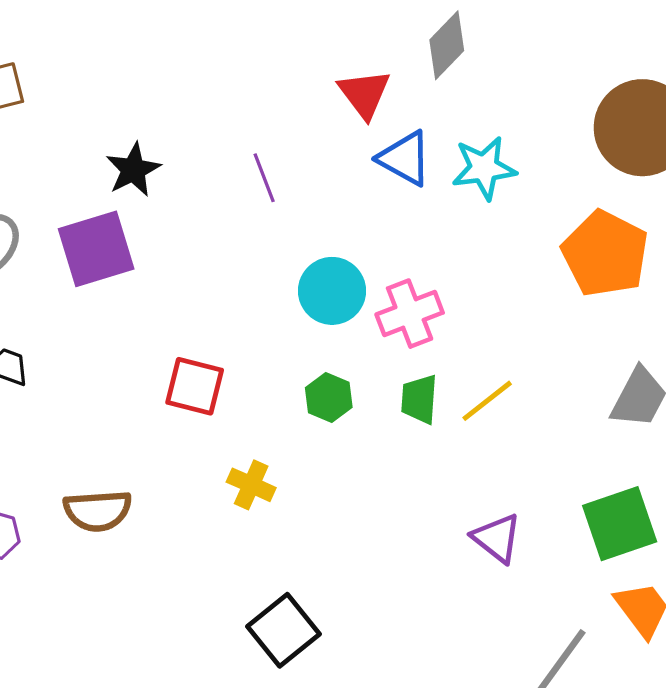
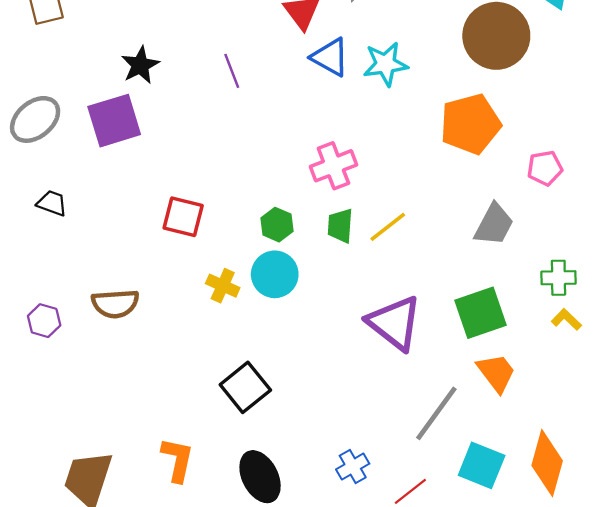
orange pentagon: (605, 254) -> (470, 124), turned 30
cyan circle: (332, 291) -> (275, 274), moved
purple triangle: (497, 538) -> (395, 323), size x1.6

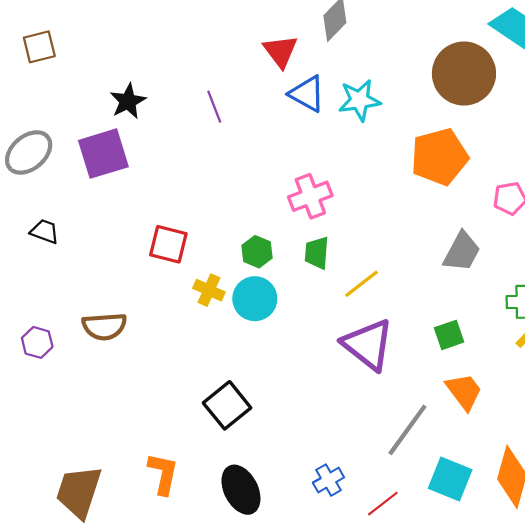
yellow line: (388, 227) -> (362, 284), moved
yellow cross: (223, 286) -> (209, 290), moved
green square: (480, 313) -> (449, 335), size x0.6

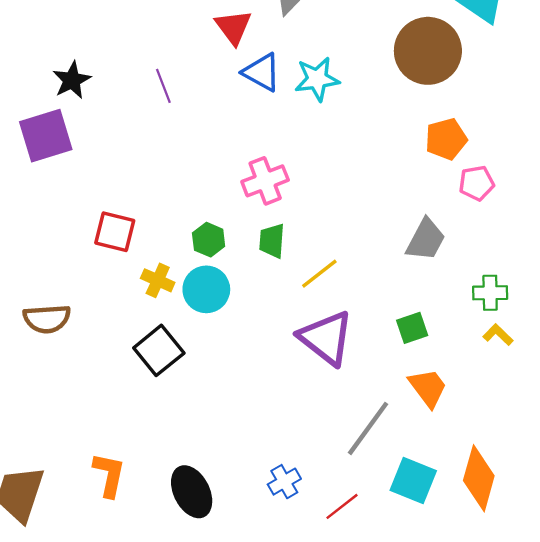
orange pentagon: (439, 157) -> (446, 139), moved, size x0.7
black square: (227, 405) -> (159, 350), moved

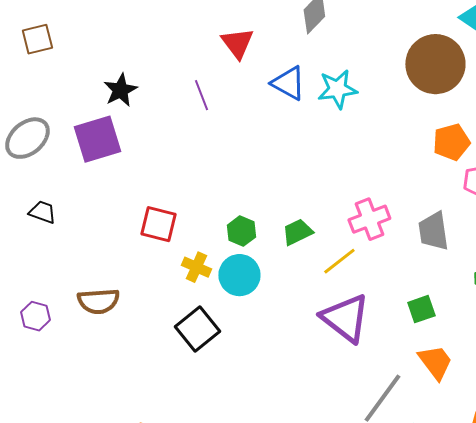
red triangle: (233, 27) -> (237, 43), moved
pink cross: (265, 181) -> (369, 219), moved
gray trapezoid: (426, 240) -> (433, 231), turned 144
green trapezoid: (272, 241) -> (297, 232), turned 60

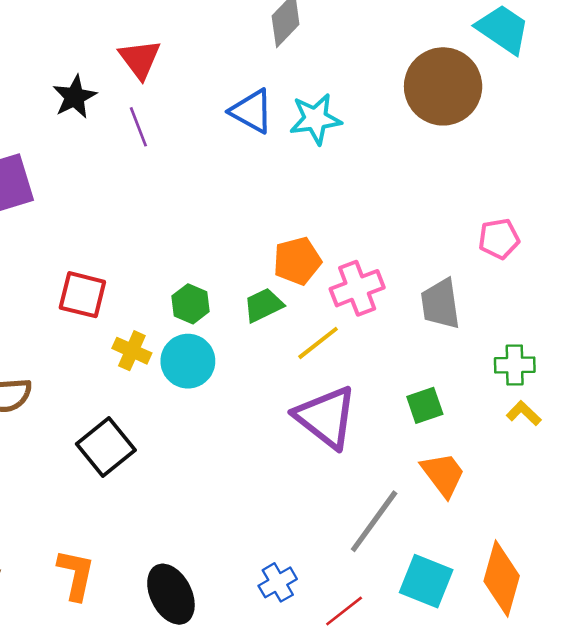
red triangle: (237, 43) -> (140, 59), moved
black star: (120, 90) -> (75, 97), moved
orange pentagon: (451, 142) -> (297, 261), moved
black square: (197, 329) -> (106, 447), moved

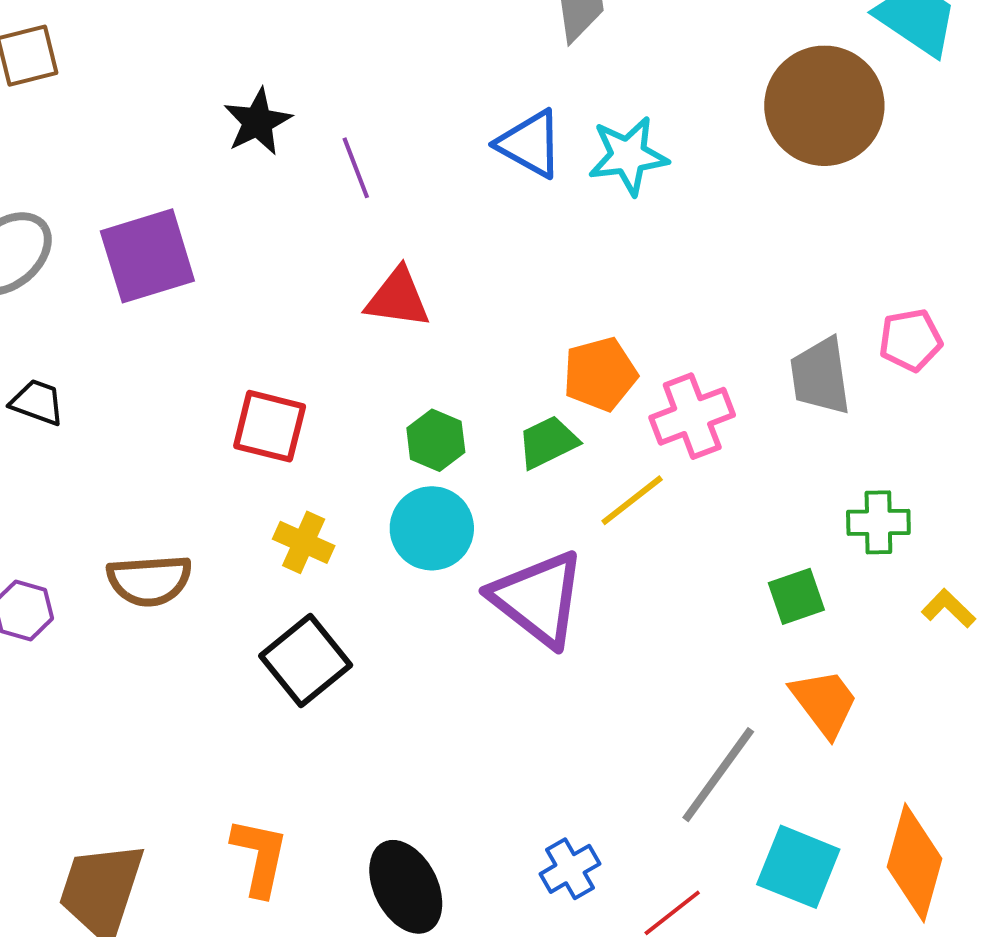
red triangle: (140, 59) -> (398, 298), moved, turned -45
gray trapezoid: (440, 304) -> (820, 376), moved
yellow cross: (132, 351) -> (304, 542), moved
green cross: (515, 365) -> (878, 522), moved
purple triangle: (326, 417) -> (538, 598), moved

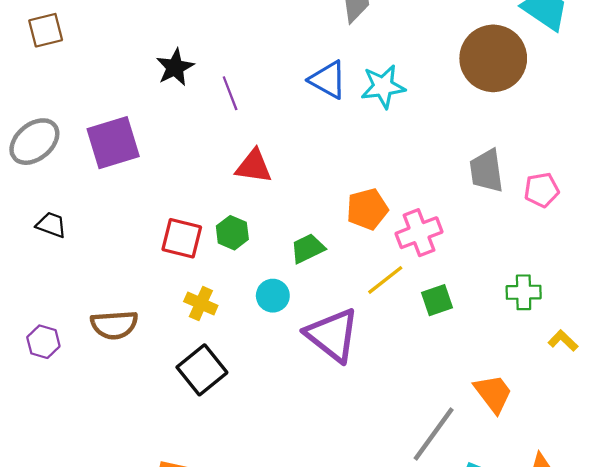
gray trapezoid: (820, 376) -> (486, 171), moved
green hexagon: (436, 440) -> (232, 233), moved
green trapezoid: (548, 442) -> (308, 248), moved
cyan circle: (432, 528) -> (273, 296), size x0.7
green square: (796, 596) -> (437, 300), moved

